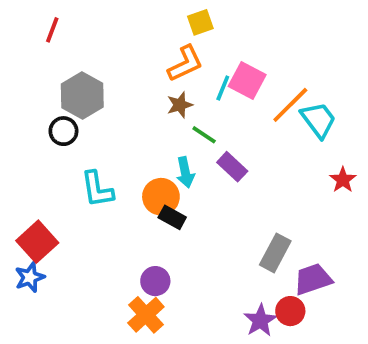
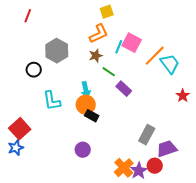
gray hexagon: (82, 95) -> (57, 51), moved
cyan arrow: (185, 172) -> (86, 90), moved
orange cross: (146, 315) -> (124, 168), moved

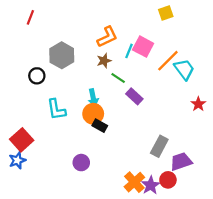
yellow square: (107, 12) -> (166, 13), moved
purple circle: (83, 150) -> (81, 163), moved

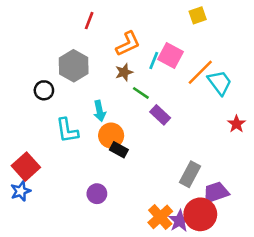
red line: (30, 17) -> (89, 21), moved
cyan arrow: (93, 98) -> (99, 111), moved
red circle: (168, 180) -> (200, 214), size x1.6

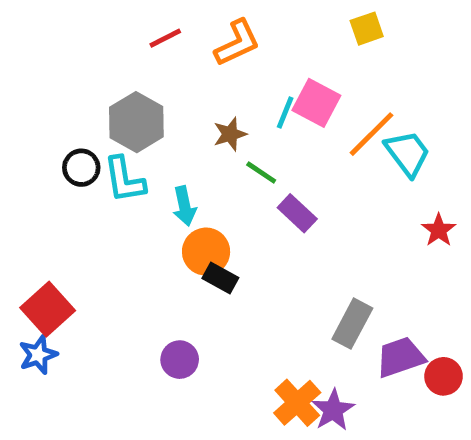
red line: (89, 21) -> (165, 38), turned 42
orange L-shape: (128, 44) -> (237, 43), moved
cyan L-shape: (67, 130) -> (124, 180), moved
red circle: (200, 214) -> (444, 376), moved, size x0.6

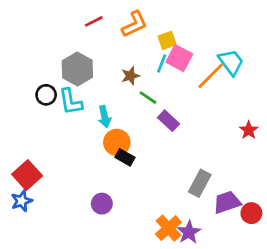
yellow square: (367, 29) -> (167, 40), moved
cyan trapezoid: (408, 153) -> (231, 62), moved

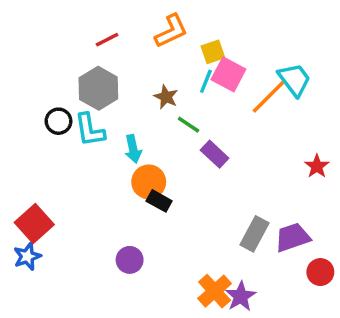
red line: (94, 21) -> (107, 40), moved
brown star: (130, 76) -> (166, 97), turned -30
purple trapezoid: (227, 202) -> (293, 237), moved

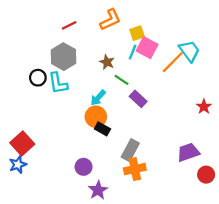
cyan arrow: (133, 149) -> (98, 98), moved, turned 54
gray rectangle: (254, 234) -> (130, 150), moved
orange cross: (215, 291) -> (135, 169), moved, turned 30
purple star: (241, 296) -> (98, 190), moved

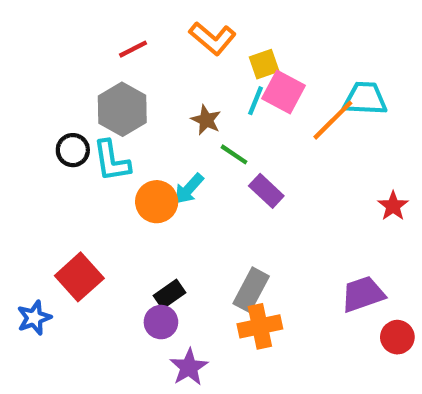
orange L-shape: (110, 20) -> (213, 38), turned 65
cyan trapezoid: (189, 51) -> (365, 99), turned -50
orange circle: (96, 117) -> (157, 202), moved
black rectangle: (102, 129) -> (170, 294), moved, turned -64
red square: (22, 143) -> (79, 277), moved

